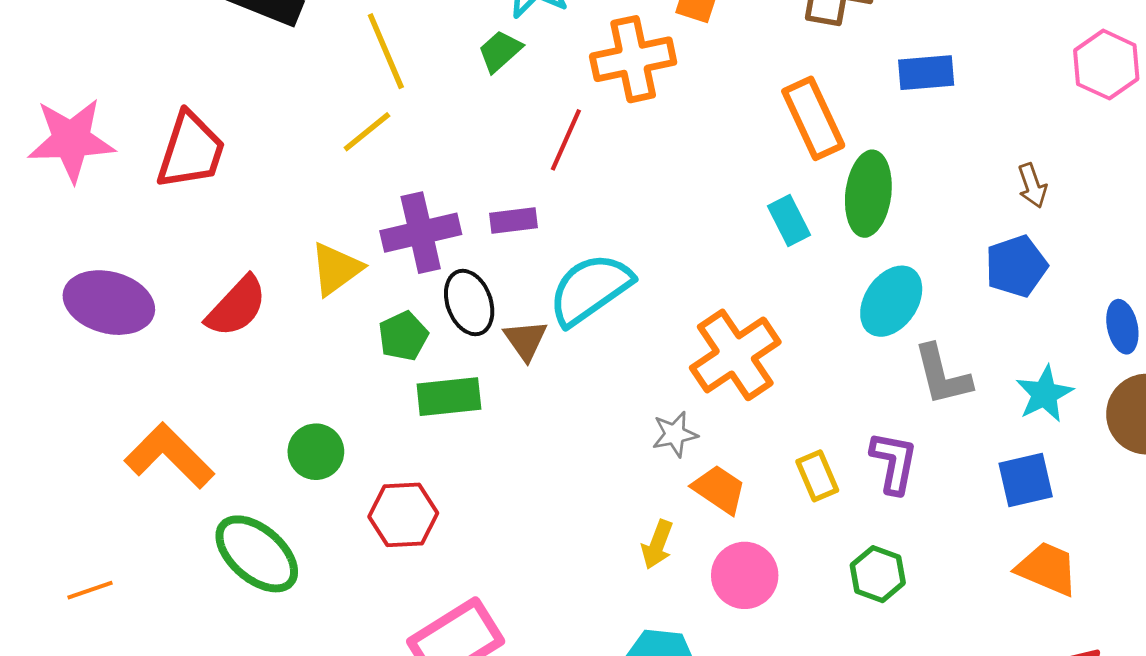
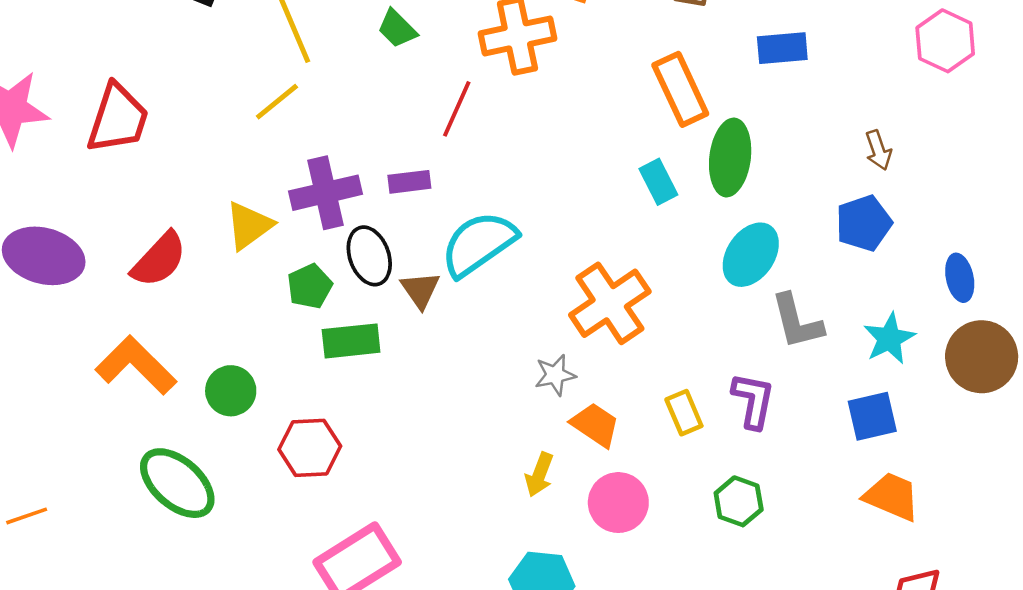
green trapezoid: (500, 51) -> (397, 29), turned -93
orange L-shape: (169, 456) -> (136, 365), moved

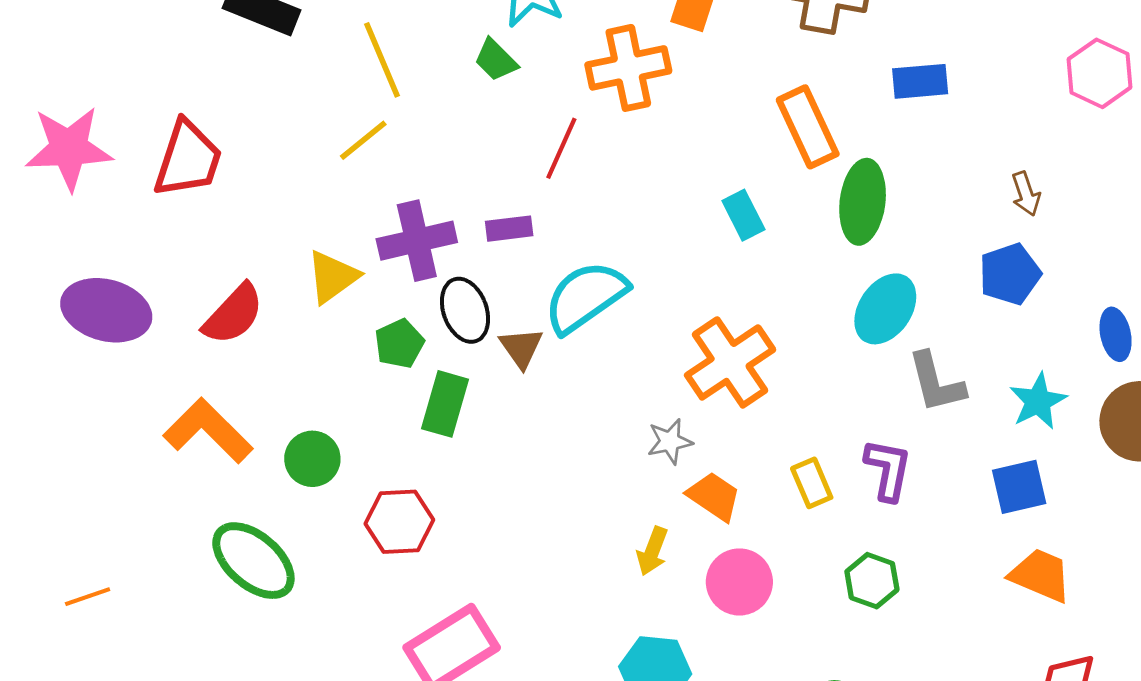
cyan rectangle: (658, 182) -> (743, 215), moved
green rectangle: (351, 341) -> (445, 404), turned -68

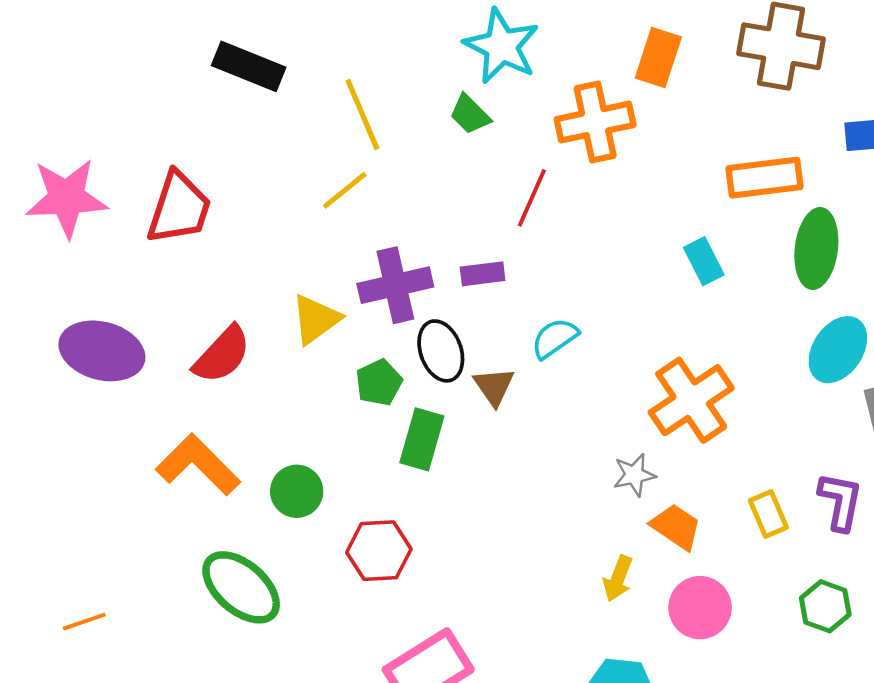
orange rectangle: (808, 127) -> (765, 178), turned -72
cyan semicircle: (585, 297) -> (555, 338), size x0.6

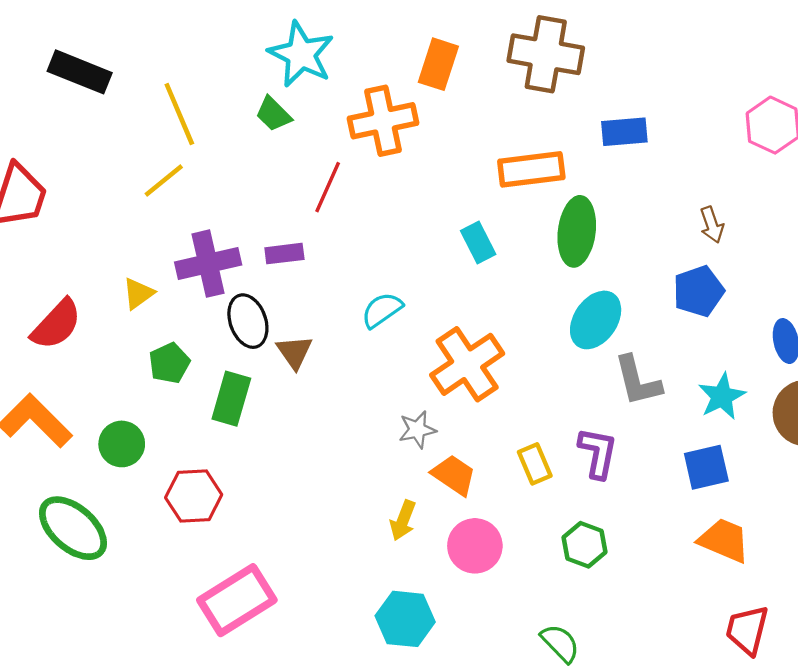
yellow triangle: (316, 319) -> (138, 293), size x0.7
cyan semicircle: (555, 338) -> (382, 310), moved
green pentagon: (379, 383) -> (169, 363), moved

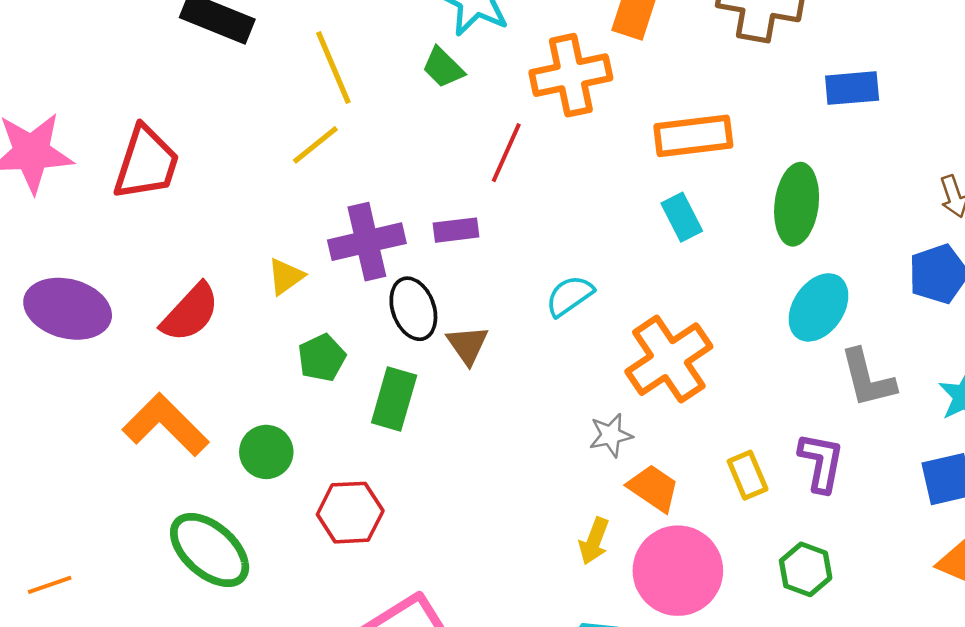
orange rectangle: (531, 169) -> (693, 136), moved
pink circle: (475, 546) -> (678, 571), size x1.4

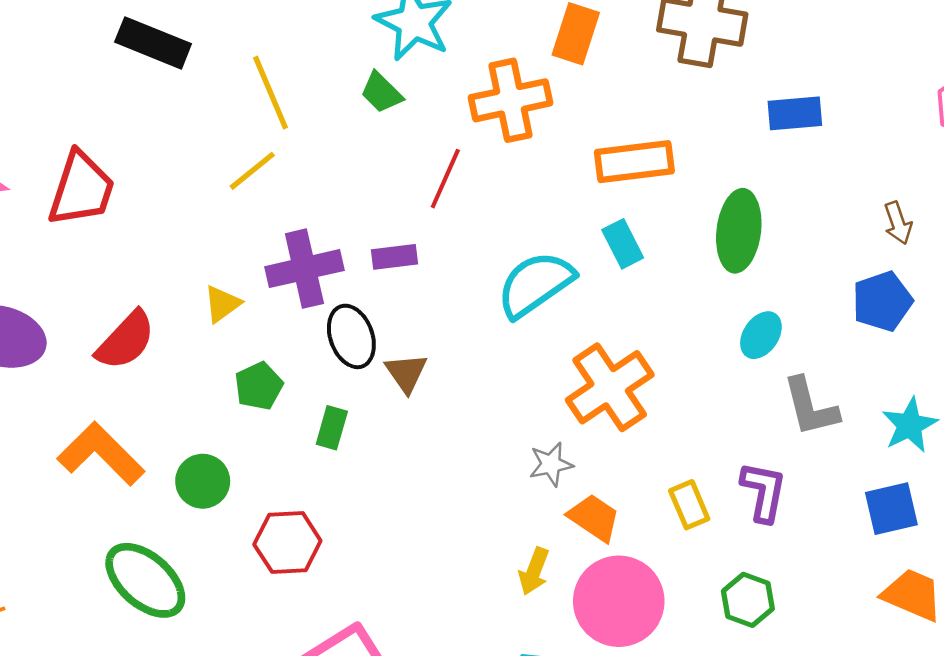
cyan semicircle: (569, 296) -> (535, 284), moved, size x1.6
cyan ellipse: (819, 307) -> (761, 335), size x0.7
green rectangle: (394, 399) -> (332, 428), size x0.7

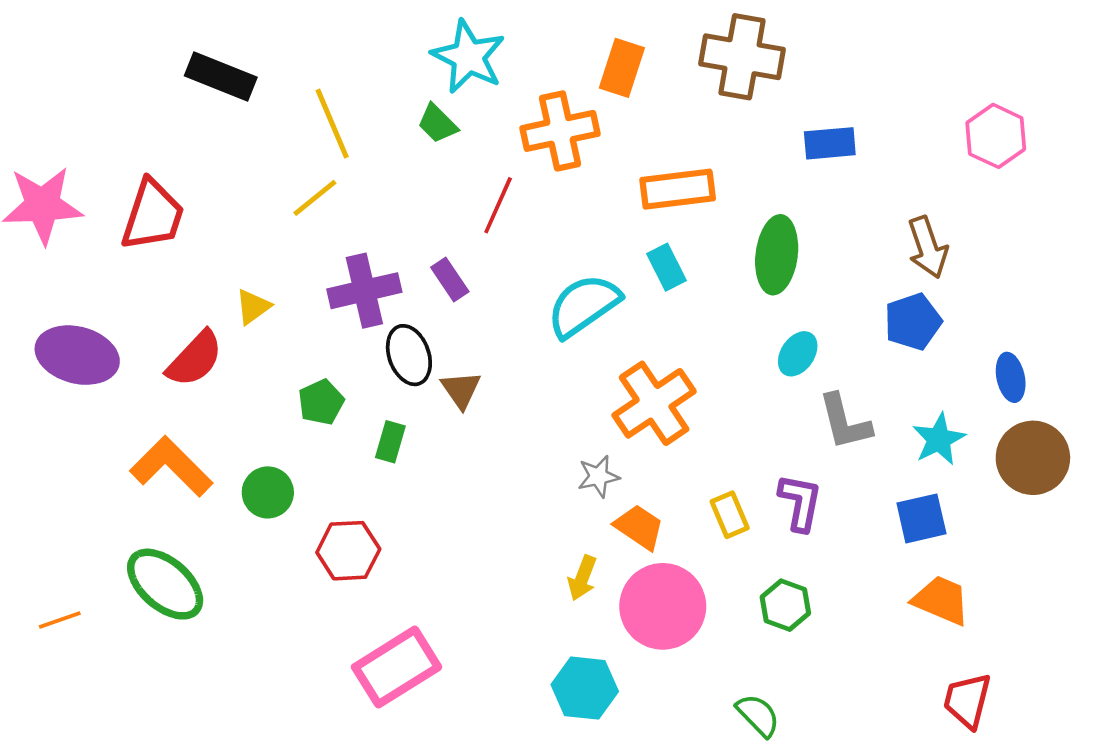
brown arrow: (898, 223) -> (928, 247), size x1.5
purple rectangle: (394, 257) -> (450, 280), turned 63
yellow triangle: (222, 304) -> (253, 307), moved
green ellipse: (145, 580) -> (165, 584), moved

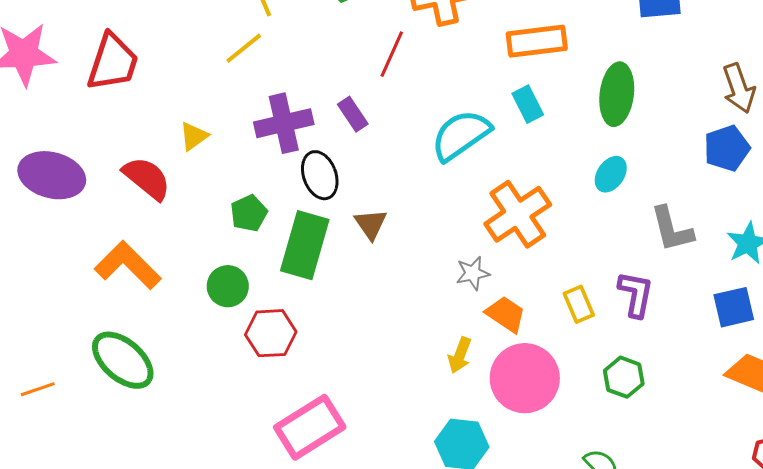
cyan ellipse: (798, 354) -> (611, 174), moved
red semicircle: (195, 359) -> (147, 178), turned -94
brown triangle: (461, 390) -> (371, 224), moved
green rectangle: (390, 442) -> (305, 245), size x2.0
green circle: (268, 492) -> (228, 286), moved

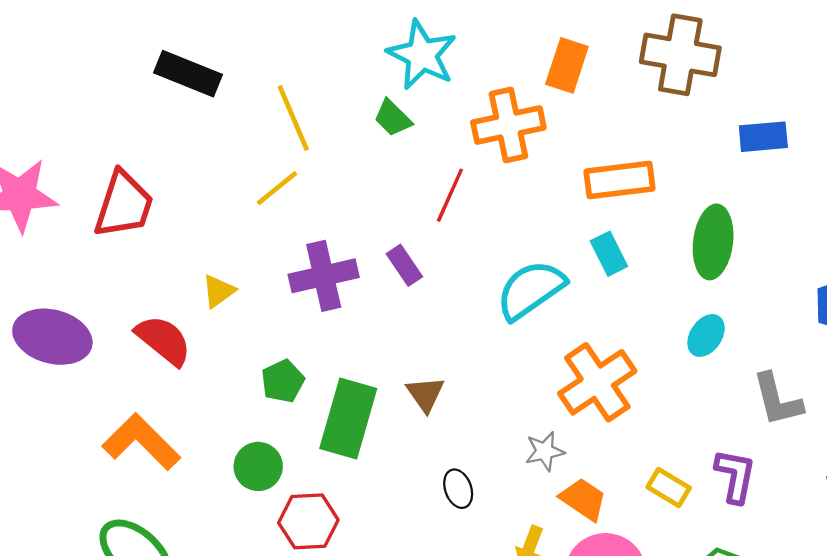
black ellipse: (320, 175) -> (458, 489), moved, size x0.7
yellow rectangle: (579, 304) -> (669, 488), turned -36

